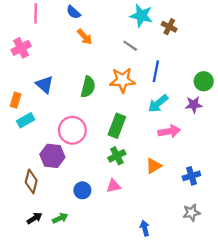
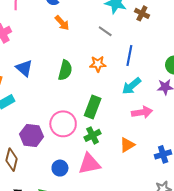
orange star: (122, 80) -> (98, 64), size x0.7
pink circle: (72, 130) -> (63, 124), moved
pink triangle: (114, 186) -> (89, 164), size x1.6

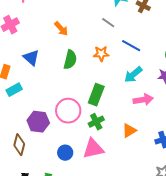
orange arrow: (62, 23) -> (61, 29), moved
blue line: (129, 55) -> (131, 46), turned -72

